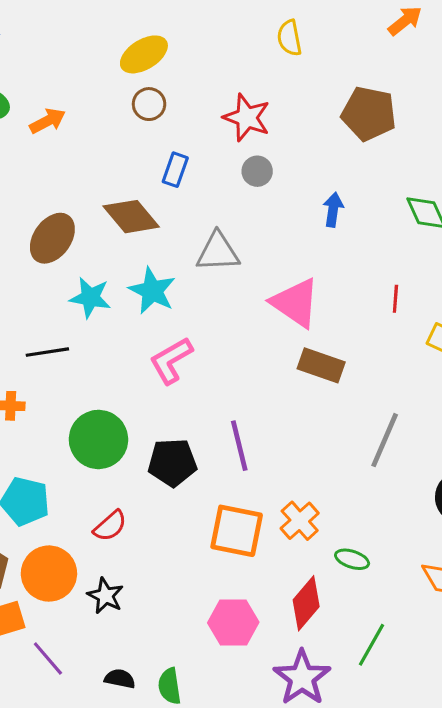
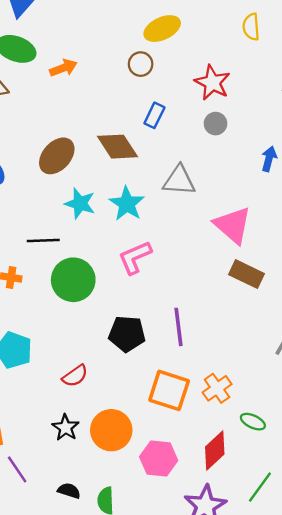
yellow ellipse: (144, 54) -> (162, 29), moved
green circle: (98, 439) -> (73, 280), moved
orange circle: (49, 574) -> (111, 430), moved

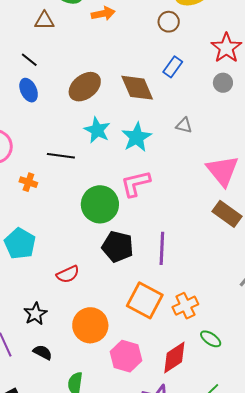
gray triangle: (179, 180) -> (184, 125), size x0.6
green circle: (73, 280) -> (100, 204), moved
black star: (66, 428) -> (35, 314), moved
black semicircle: (69, 491) -> (43, 352), moved

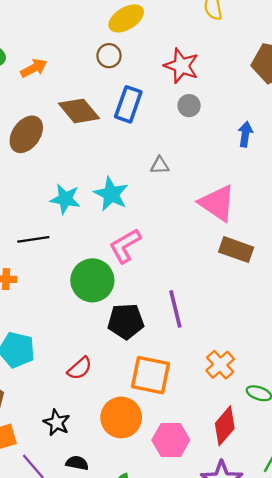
blue rectangle: (173, 67) -> (128, 104), size x1.4
brown ellipse: (85, 87) -> (26, 134), moved
brown diamond: (137, 88) -> (79, 111), moved
orange square: (145, 300) -> (150, 375), moved

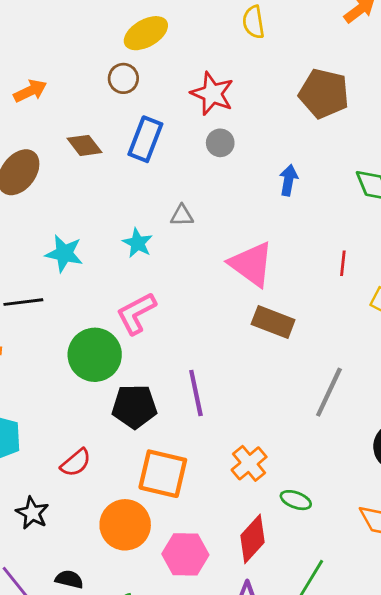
brown diamond: (79, 111) -> (84, 145), size x0.7
cyan star: (111, 194) -> (138, 243), moved, size x0.7
black star: (57, 423) -> (32, 513), moved

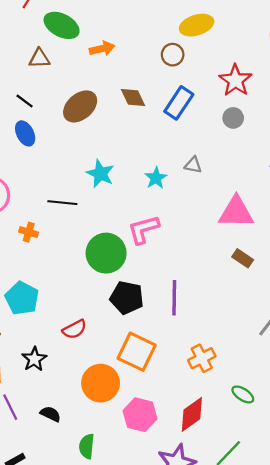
pink triangle: (251, 264) -> (236, 212), turned -48
brown rectangle: (273, 322) -> (243, 258), size x0.7
green ellipse: (296, 500) -> (243, 394), moved

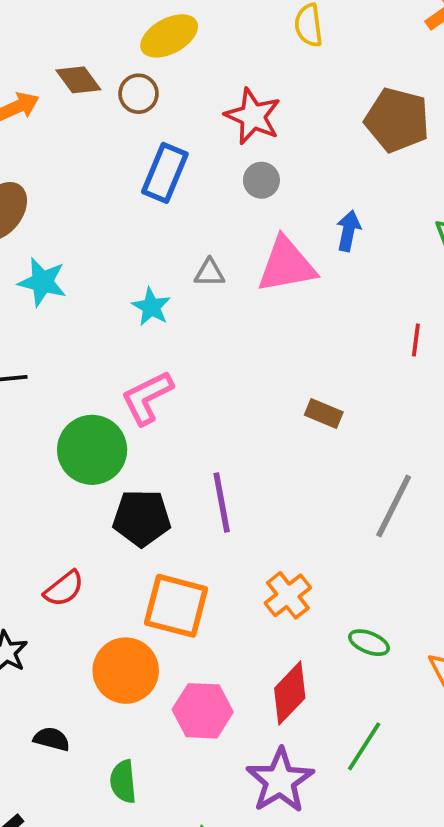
brown diamond: (133, 98) -> (78, 80), moved
cyan star: (100, 174) -> (42, 282), moved
pink triangle: (236, 212) -> (286, 265), moved

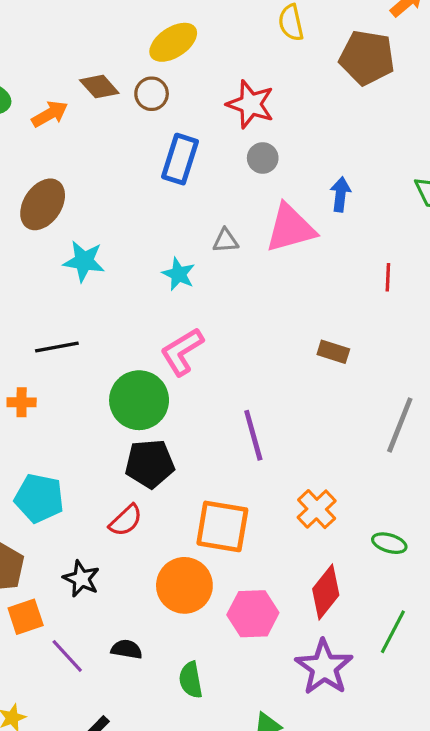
brown pentagon: (397, 120) -> (367, 58), moved
red line: (416, 340) -> (388, 277), moved
black pentagon: (142, 518) -> (150, 464), moved

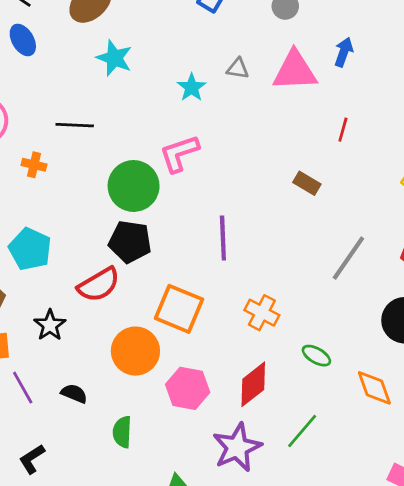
red line: (388, 277) -> (343, 130), moved
orange cross: (317, 509) -> (262, 313), turned -32
red semicircle: (126, 520) -> (99, 285), size x1.4

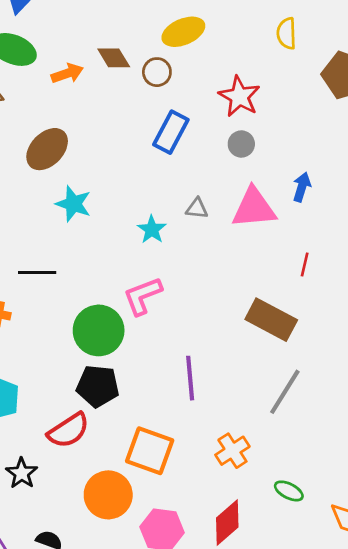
brown rectangle: (307, 183) -> (271, 320), size x1.8
gray line: (348, 258) -> (285, 392), moved
orange cross: (262, 313) -> (232, 451), turned 32

